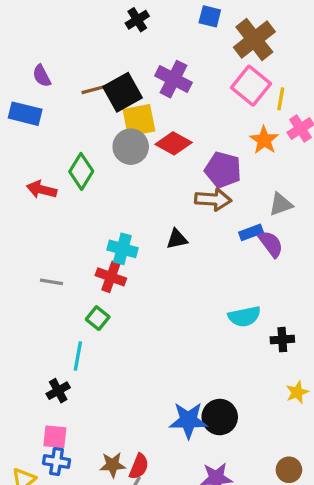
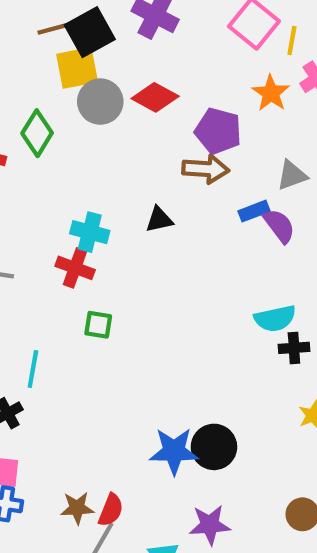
yellow square: (139, 120) -> (77, 68), moved
cyan semicircle: (244, 316) -> (275, 318), moved
green square: (98, 318) -> (98, 325), moved, turned -30

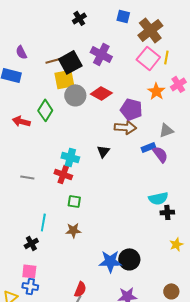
yellow line: (292, 41) -> (166, 57), moved
black triangle: (159, 220) -> (103, 151), turned -40
brown star: (77, 508) -> (73, 230), moved

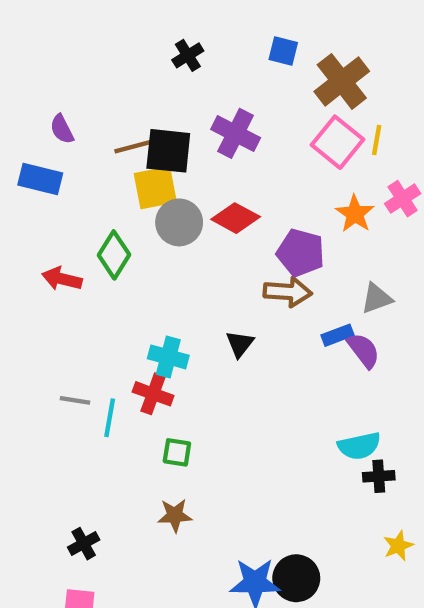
black square: (70, 62) -> (168, 151), turned 35
cyan line: (43, 222) -> (110, 418), moved

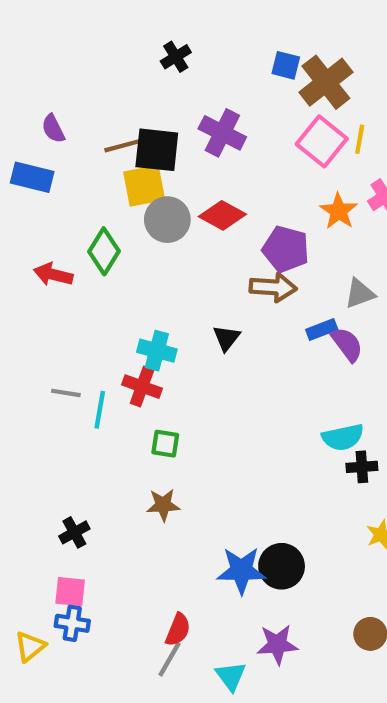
blue square: (283, 51) -> (286, 65), moved

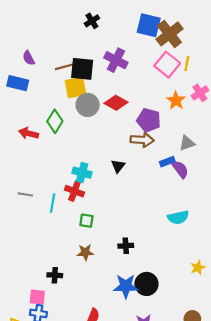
blue square: (286, 65) -> (149, 25), size x1.6
gray line: (66, 393) -> (25, 194), moved
black cross: (362, 467) -> (126, 246), moved
black cross: (74, 532) -> (55, 275), moved, turned 32

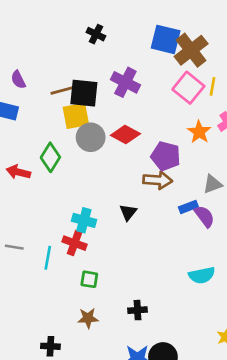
black cross: (92, 21) -> (96, 34), turned -32

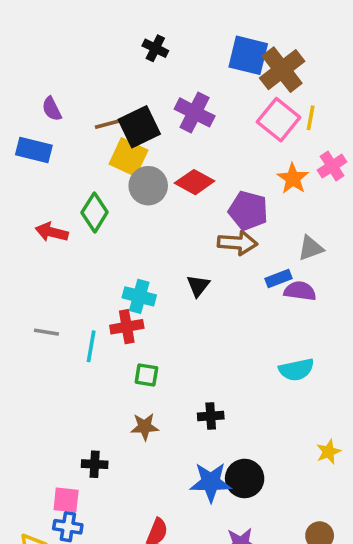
black square: (84, 93) -> (139, 127), turned -32
yellow square: (76, 116) -> (129, 157), turned 36
purple semicircle: (204, 216) -> (300, 291), turned -45
red cross: (75, 243) -> (127, 327), turned -30

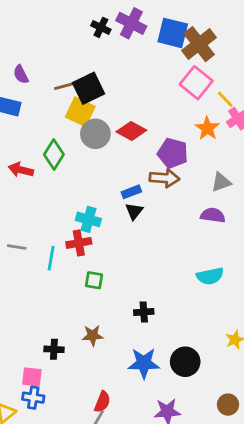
purple cross: (195, 112) -> (131, 23), moved
yellow line: (311, 118) -> (225, 99), moved, turned -54
blue rectangle: (279, 279) -> (131, 192), moved
brown star: (145, 427) -> (93, 335), moved
black circle: (245, 478) -> (185, 362), moved

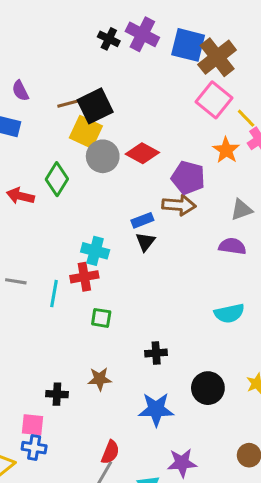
black circle: (185, 362) -> (208, 388), moved

